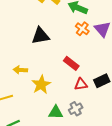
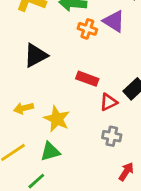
gray cross: (76, 109) -> (112, 136), turned -32
green triangle: (56, 112) -> (50, 152), moved

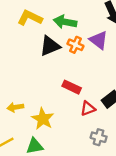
black triangle: (36, 55) -> (50, 46), moved
gray cross: (112, 136) -> (99, 137), moved

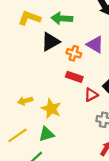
purple triangle: (99, 40) -> (95, 44), moved
orange cross: (75, 45) -> (74, 53), moved

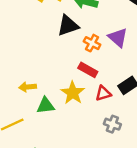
yellow star: (51, 109) -> (73, 93), moved
green triangle: (47, 134) -> (46, 106), moved

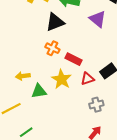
purple triangle: (118, 38) -> (98, 19), moved
orange cross: (92, 43) -> (52, 48), moved
gray cross: (112, 124) -> (96, 105), turned -32

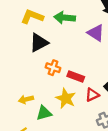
black triangle: (55, 22) -> (39, 43), moved

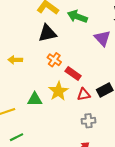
yellow arrow: (26, 99) -> (15, 60), moved

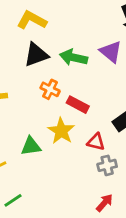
green arrow: (77, 16) -> (73, 57), moved
red triangle: (84, 94) -> (96, 142), moved, turned 32

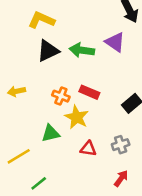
orange cross: (50, 89) -> (61, 96), moved
red triangle: (96, 142) -> (88, 149), moved

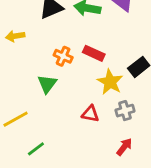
yellow arrow: (17, 91) -> (15, 36), moved
yellow star: (77, 117) -> (110, 82), moved
green triangle: (50, 133) -> (47, 84), moved, turned -42

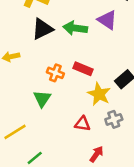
red arrow: (124, 147) -> (97, 154), moved

